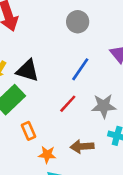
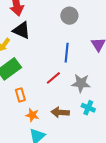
blue line: (80, 69) -> (67, 53), turned -36
black triangle: (28, 71) -> (22, 30), moved

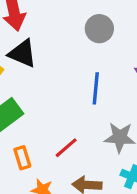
red line: (53, 78) -> (66, 148), moved

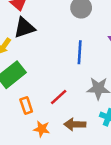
black triangle: (23, 54) -> (24, 28), turned -40

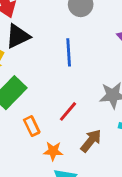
blue line: (80, 52) -> (69, 52), moved
brown arrow: (75, 124) -> (91, 141), turned 135

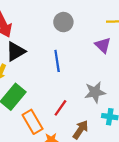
orange rectangle: (32, 126) -> (33, 122), size x1.5

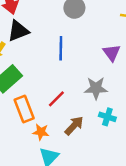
purple triangle: (103, 45) -> (112, 53), moved

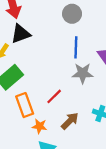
blue line: (61, 48) -> (76, 47), moved
gray star: (96, 88) -> (83, 73), moved

